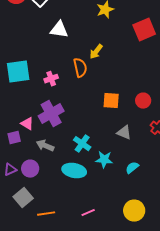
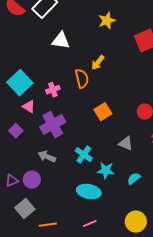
cyan square: (18, 72) -> (20, 83), turned -35
orange square: (111, 101) -> (103, 112), moved, turned -36
pink triangle: (27, 124) -> (29, 107), moved
purple square: (14, 138) -> (16, 131), moved, turned -32
cyan ellipse: (74, 171) -> (89, 192), moved

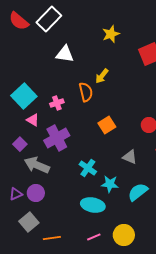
gray arrow: (47, 157) -> (37, 165), moved, size x1.4
cyan semicircle: (134, 179) -> (138, 192), size x1.5
yellow circle: (136, 222) -> (124, 235), moved

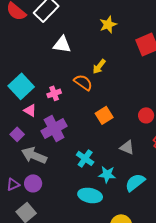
orange semicircle: (86, 92) -> (83, 82), turned -42

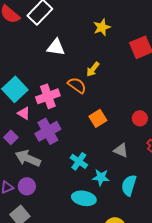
pink cross: (54, 93) -> (48, 96), size x1.6
cyan semicircle: (135, 182) -> (129, 185), turned -35

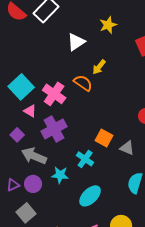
white triangle: (56, 47) -> (76, 42), moved, turned -42
pink cross: (48, 96) -> (54, 94), turned -35
orange square: (98, 118) -> (104, 138), moved, turned -30
cyan star: (101, 177) -> (60, 175), moved
cyan ellipse: (84, 198) -> (90, 196), turned -55

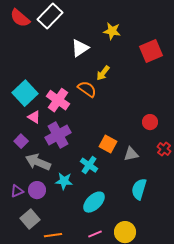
yellow star: (108, 25) -> (112, 31), turned 30
gray triangle: (127, 148) -> (131, 154), turned -35

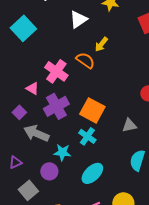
cyan square: (25, 93) -> (23, 28), moved
orange square: (108, 144) -> (92, 110), moved, size x1.4
purple circle: (37, 190) -> (49, 171), moved

